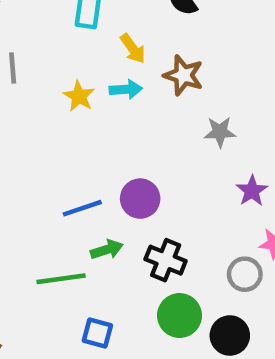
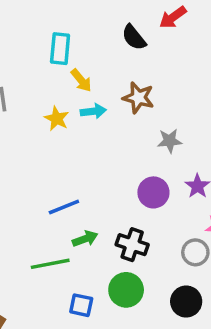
yellow arrow: (133, 49) -> (81, 80), moved
purple circle: (140, 199) -> (153, 192), moved
green circle: (180, 316) -> (126, 290), moved

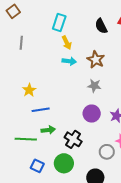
yellow star: (57, 119) -> (29, 90), moved
gray star: (170, 141) -> (94, 86), moved

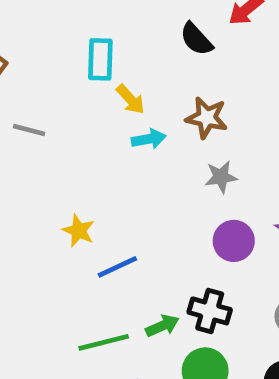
gray line: (21, 43) -> (29, 130), turned -64
green arrow: (48, 130) -> (162, 326), moved

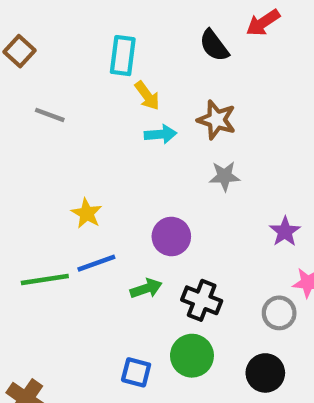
purple circle: (234, 241) -> (171, 236), moved
blue line: (117, 267) -> (96, 263), moved
green arrow: (162, 326) -> (146, 288), moved
green line: (104, 342) -> (45, 280), moved

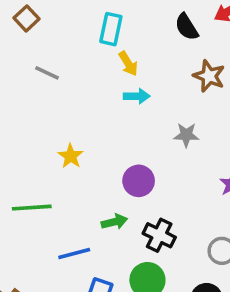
brown star: (217, 120) -> (209, 76), moved
blue line: (96, 263) -> (74, 253), moved

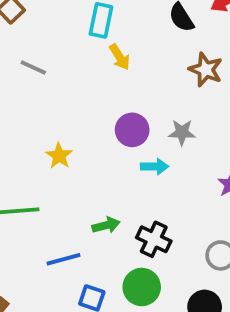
cyan arrow: (137, 96) -> (155, 167), moved
purple circle: (139, 181) -> (132, 130), moved

